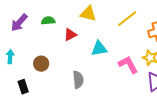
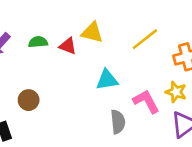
red triangle: (70, 35) -> (68, 46), moved, turned 48
gray semicircle: (78, 80) -> (118, 122), moved

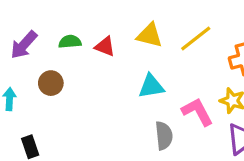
yellow triangle: (92, 32) -> (150, 35), moved
brown circle: (29, 100) -> (51, 83), moved

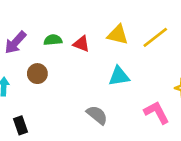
pink L-shape: (197, 112) -> (157, 112), moved
gray semicircle: (164, 136) -> (97, 115), moved, turned -45

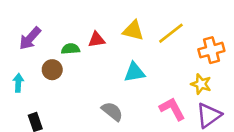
green semicircle: (53, 40) -> (70, 49), moved
red triangle: (81, 44) -> (97, 40), turned -30

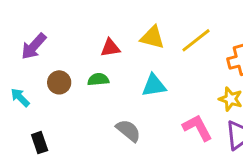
green semicircle: (70, 49) -> (98, 79), moved
cyan arrow: (18, 83) -> (20, 97), turned -48

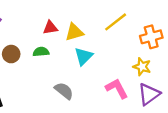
yellow triangle: (152, 37) -> (74, 32), moved, turned -30
cyan triangle: (154, 85) -> (83, 56), turned -36

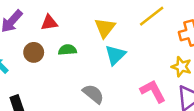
red triangle: (50, 28) -> (49, 23), moved
yellow triangle: (74, 32) -> (105, 28), turned -36

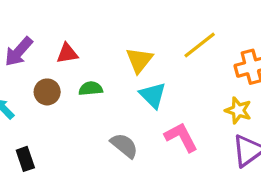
cyan triangle: (115, 55) -> (153, 95), turned -30
pink L-shape: (153, 91) -> (181, 137), moved

